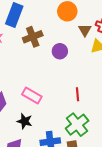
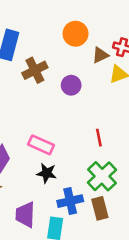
brown triangle: (85, 30) -> (100, 55), turned 40
black star: (25, 121) -> (47, 173), moved

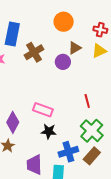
brown triangle: (100, 55) -> (75, 48), moved
brown rectangle: (100, 208) -> (92, 156), turned 60

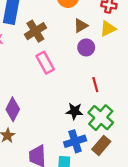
purple circle: (63, 62) -> (86, 47), moved
pink rectangle: (43, 110) -> (45, 63), moved, turned 42
black star: (49, 131) -> (74, 111), moved

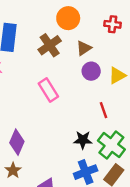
yellow triangle: (108, 29) -> (117, 75), moved
brown cross: (35, 31) -> (50, 45), moved

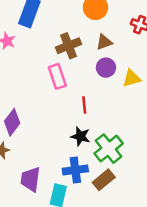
brown cross: (50, 45) -> (68, 46), moved
red line: (103, 110) -> (84, 105), moved

